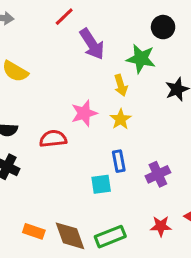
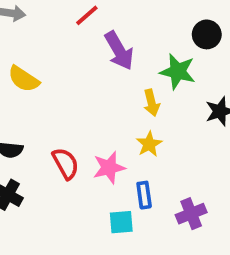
pink star: (84, 113) -> (109, 168), moved
red semicircle: (53, 139) -> (66, 164), turned 64

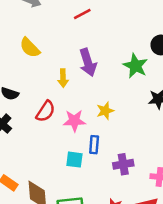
purple arrow: (119, 51) -> (88, 62), moved
yellow arrow: (152, 103) -> (63, 78), moved
red semicircle: (66, 164) -> (46, 111), turned 50

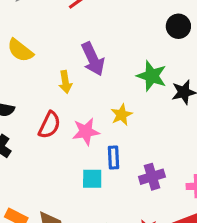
green star: (135, 66) -> (152, 76), moved

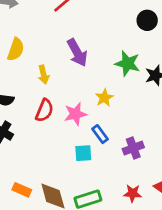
yellow semicircle: (20, 50) -> (16, 49), turned -105
yellow arrow: (65, 82) -> (43, 75), moved
blue rectangle: (113, 157) -> (100, 134), turned -30

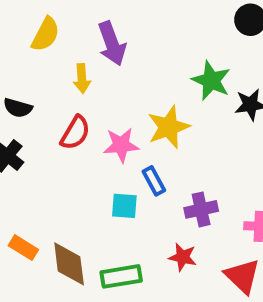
purple arrow: (77, 53) -> (112, 44), moved
yellow star: (104, 98) -> (169, 127), size x1.5
red star: (133, 193) -> (183, 257), moved

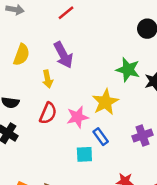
purple cross: (201, 209) -> (142, 136), moved

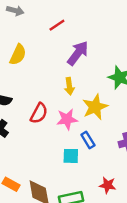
red line: (66, 13) -> (57, 25), moved
purple arrow: (63, 55) -> (78, 53), moved, turned -120
yellow arrow: (48, 79) -> (69, 86), moved

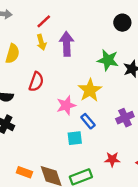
purple arrow: (78, 53) -> (67, 44), turned -30
yellow arrow: (69, 86) -> (41, 42), moved
red semicircle: (39, 113) -> (36, 82), moved

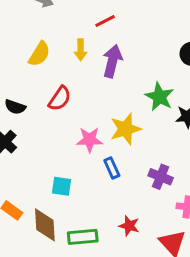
red line: (44, 21) -> (105, 21), moved
purple cross: (125, 118) -> (161, 177), turned 30
cyan square: (75, 138) -> (62, 186), moved

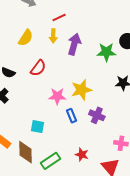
red line: (105, 21) -> (59, 18), moved
green star: (159, 97) -> (106, 52), moved, turned -30
purple cross: (161, 177) -> (97, 115), moved
green rectangle: (83, 237) -> (51, 161), turned -30

